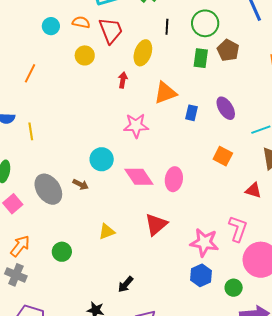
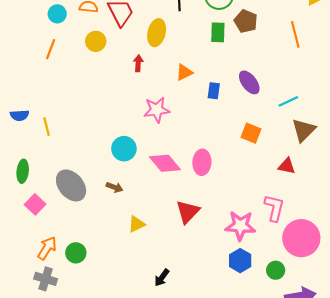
orange line: (30, 73) -> (51, 49), moved
orange triangle: (165, 93) -> (184, 72), size x0.7
brown arrow: (81, 184) -> (114, 187), moved
green circle: (62, 252) -> (76, 253), moved

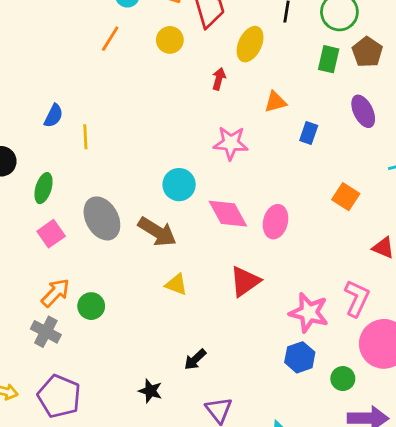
purple ellipse: (249, 82) -> (363, 111), moved
blue semicircle: (20, 115) -> (54, 116), turned -72
brown arrow: (114, 187) -> (157, 232), size x1.8
yellow triangle: (137, 224) -> (176, 284), turned 36

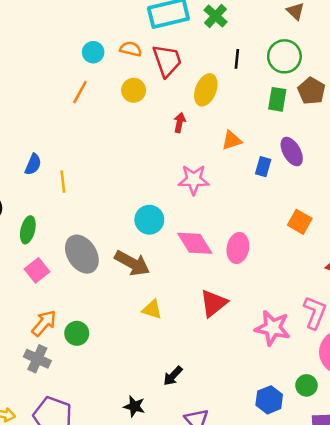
purple ellipse: (363, 111) -> (292, 152), moved
blue hexagon: (300, 357) -> (269, 400), moved

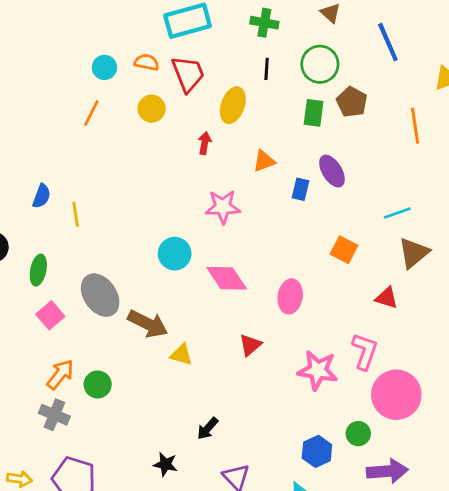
green cross: (216, 16) -> (264, 23), moved, turned -30
pink ellipse: (238, 248) -> (290, 296), moved
brown arrow: (132, 263) -> (148, 324), moved
red triangle: (214, 303) -> (250, 345), size x0.7

